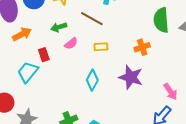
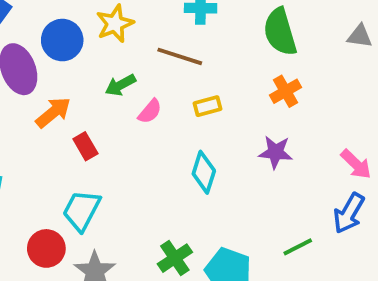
green semicircle: (161, 20) -> (280, 32), moved
red rectangle: (44, 55) -> (85, 146), moved
cyan trapezoid: (28, 72) -> (82, 210), moved
purple star: (131, 77) -> (276, 152), size x0.7

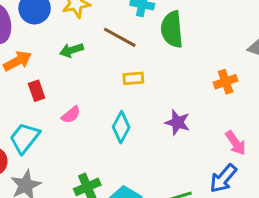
green semicircle: (280, 32) -> (172, 29), moved
orange cross: (285, 91) -> (226, 82), moved
pink semicircle: (150, 111) -> (71, 115), moved

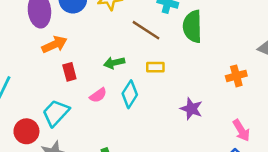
green arrow: (71, 50) -> (114, 63), moved
cyan diamond: (121, 127) -> (130, 94), moved

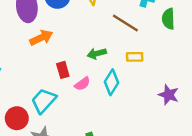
green semicircle: (193, 26) -> (168, 19), size x0.7
red rectangle: (69, 72) -> (63, 70), moved

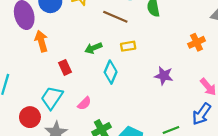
orange arrow: (41, 38) -> (41, 41), turned -72
pink semicircle: (82, 84) -> (84, 103), moved

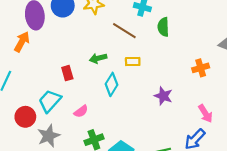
orange arrow: (41, 41) -> (22, 42), moved, turned 36

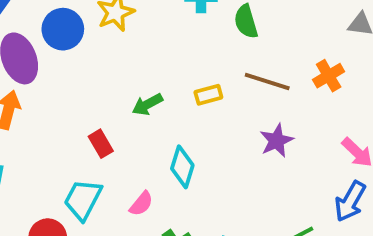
brown line: (124, 31) -> (267, 81), moved
cyan diamond: (111, 84) -> (182, 167), moved
purple star: (163, 96) -> (277, 141), turned -30

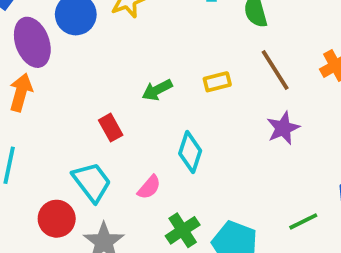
brown line: (267, 81) -> (275, 70), turned 39
cyan trapezoid: (83, 200) -> (92, 182), turned 114

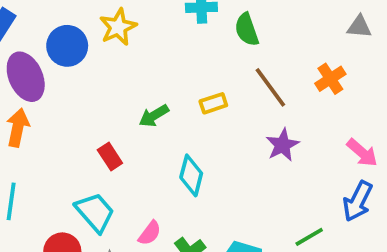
pink semicircle: (149, 187) -> (150, 233), moved

